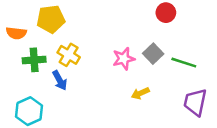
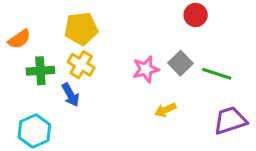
yellow pentagon: (51, 19) -> (81, 29), moved
orange semicircle: (16, 33) -> (19, 39), turned -42
purple trapezoid: (195, 102) -> (230, 120), turned 60

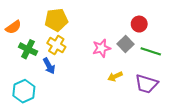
red circle: (196, 15) -> (139, 24), moved
green cross: (40, 71) -> (28, 49), turned 30
purple trapezoid: (230, 120) -> (147, 84), moved, turned -145

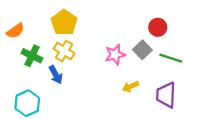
yellow pentagon: (56, 20) -> (64, 23), turned -30
purple trapezoid: (147, 84) -> (166, 95), turned 75

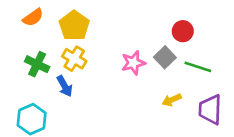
orange semicircle: (15, 31) -> (33, 17), moved
yellow arrow: (130, 87) -> (172, 100), moved
purple trapezoid: (166, 95) -> (210, 110), moved

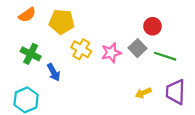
yellow pentagon: (74, 26) -> (62, 22), turned -30
yellow cross: (74, 59) -> (81, 49), moved
yellow arrow: (172, 100) -> (143, 93), moved

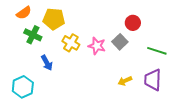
pink star: (111, 53) -> (97, 46), turned 30
green cross: (31, 54) -> (33, 35), moved
green line: (165, 56) -> (157, 51), moved

